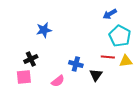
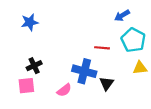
blue star: (44, 30) -> (30, 22), moved
red line: (108, 57) -> (102, 48), moved
blue cross: (76, 64) -> (84, 71), size x1.5

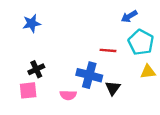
pink semicircle: (64, 90) -> (68, 95), turned 40

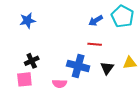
blue arrow: (129, 16) -> (96, 21), moved
cyan pentagon: (141, 42) -> (122, 16), moved
black triangle: (113, 88) -> (107, 68), moved

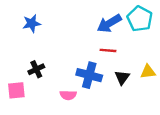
blue arrow: (96, 21) -> (109, 23), size x1.5
pink square: (24, 79) -> (16, 90), moved

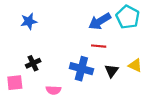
yellow triangle: (148, 72) -> (135, 65), turned 32
pink semicircle: (68, 95) -> (53, 90), moved

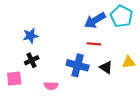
blue star: (29, 21) -> (31, 36), moved
yellow triangle: (135, 65) -> (129, 62), turned -32
black triangle: (112, 71) -> (106, 67), turned -32

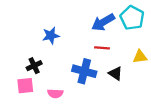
blue star: (31, 36) -> (51, 36), moved
yellow triangle: (129, 62) -> (140, 57), moved
pink square: (14, 79) -> (25, 86), moved

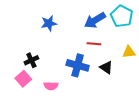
blue star: (51, 36) -> (49, 23), moved
pink square: (25, 86) -> (23, 79), turned -35

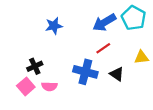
red line: (94, 44) -> (103, 48), turned -40
pink semicircle: (51, 86) -> (49, 86), moved

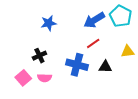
black cross: (35, 66) -> (39, 56), moved
black triangle: (117, 74) -> (105, 67), turned -32

